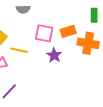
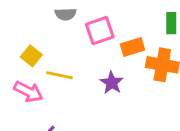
pink square: (44, 33) -> (100, 31), moved, turned -30

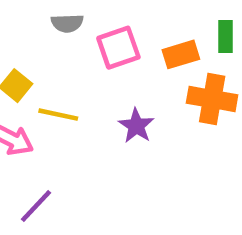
orange rectangle: (133, 47) -> (181, 54), moved

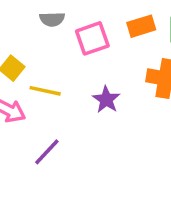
orange rectangle: (181, 54) -> (141, 26), moved
purple line: (36, 206) -> (47, 152), moved

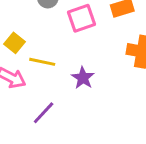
purple star: (106, 100) -> (83, 78), moved

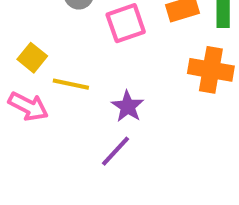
purple line: (44, 113) -> (116, 151), moved

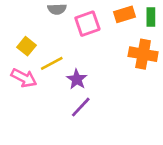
yellow line: (71, 84) -> (52, 63), turned -40
purple star: (128, 106) -> (77, 79), moved

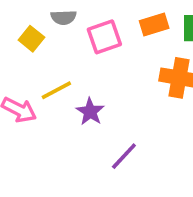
yellow square: (26, 46) -> (31, 39), moved
purple line: (81, 107) -> (124, 156), moved

